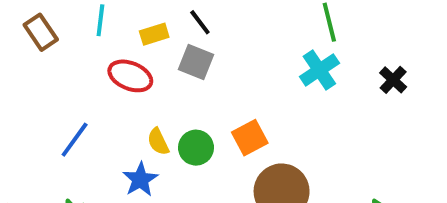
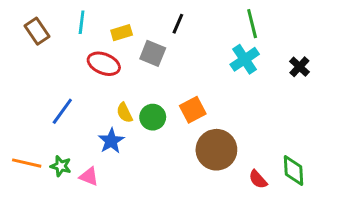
black line: (200, 22) -> (178, 24), moved, turned 60

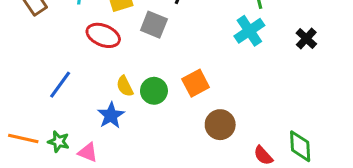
brown circle: (216, 150) -> (220, 125), size x0.7

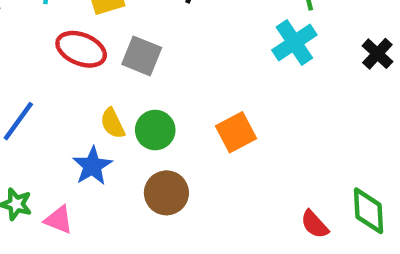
gray square: (154, 25) -> (142, 56), moved
orange square: (196, 83) -> (236, 132), moved
brown circle: (220, 125) -> (166, 193), moved

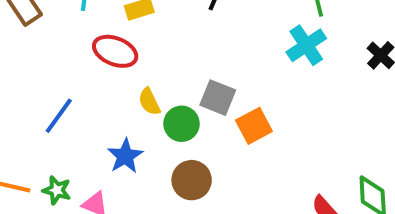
gray square: (142, 56) -> (218, 98), moved
yellow semicircle: (113, 123) -> (149, 102), moved

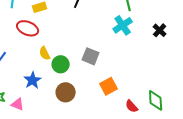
gray square: (218, 98) -> (91, 56), moved
orange square: (254, 126) -> (109, 86), moved

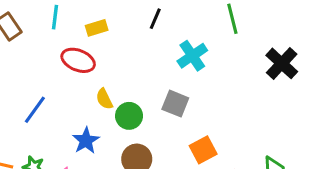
cyan cross: (123, 25) -> (192, 56), moved
black cross: (160, 30) -> (282, 63), size x1.5

